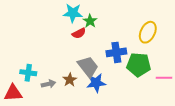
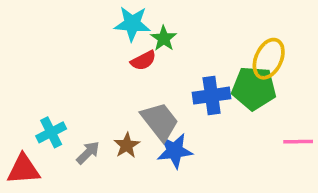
green pentagon: (139, 65) -> (254, 88), moved
cyan cross: (28, 73) -> (51, 132), turned -35
gray arrow: (48, 84) -> (88, 153), turned -32

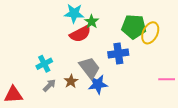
red semicircle: (143, 61) -> (80, 34), size x1.5
green pentagon: (254, 88) -> (134, 27), moved
cyan cross: (51, 132) -> (44, 64), moved

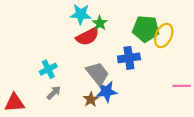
brown star: (71, 81) -> (91, 99), moved

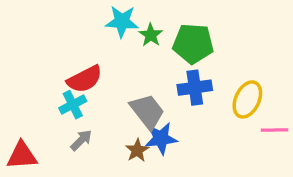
green pentagon: (146, 29) -> (193, 44), moved
yellow ellipse: (164, 35) -> (247, 99), moved
red semicircle: (87, 37) -> (85, 79), moved

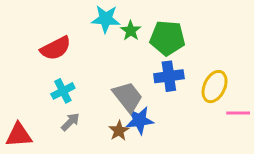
red semicircle: (85, 79) -> (56, 48), moved

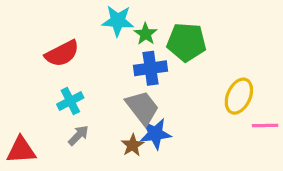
blue cross: (169, 76) -> (150, 68), moved

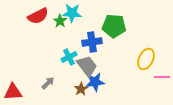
green star: (146, 34) -> (60, 21), moved
red semicircle: (62, 54) -> (38, 16), moved
cyan cross: (70, 101) -> (69, 57), moved

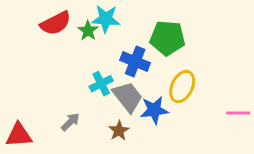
blue cross: (92, 42) -> (135, 62), turned 30
yellow ellipse: (146, 59) -> (182, 87), moved
blue star: (95, 82) -> (154, 110), moved

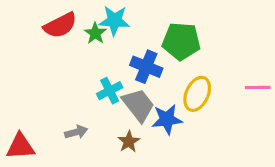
pink line: (238, 113) -> (258, 87), moved
gray arrow: (70, 122) -> (76, 132), turned 30

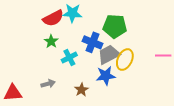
red semicircle: (60, 25) -> (53, 18), moved
green star: (95, 33) -> (51, 41), moved
gray trapezoid: (138, 105) -> (109, 54), moved, turned -80

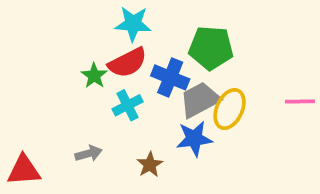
red semicircle: (53, 18) -> (128, 63), moved

